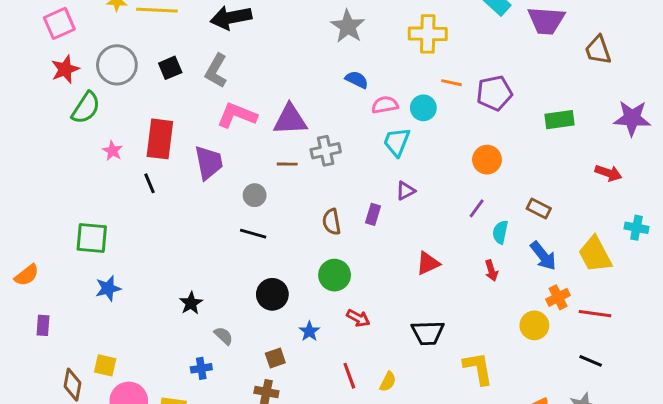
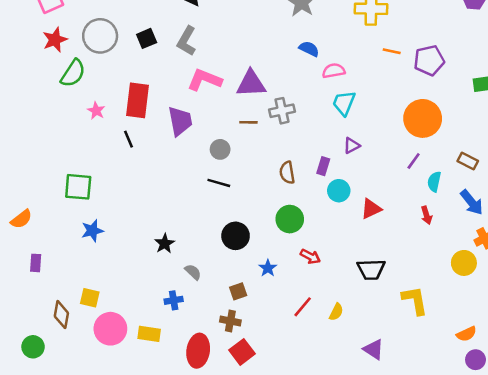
cyan circle: (423, 108) -> (339, 191), moved
orange circle: (487, 160) -> (423, 118), size x1.5
red line: (349, 376) -> (303, 307), turned 60

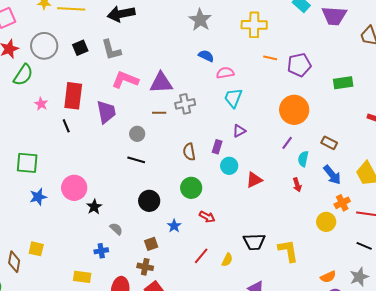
gray L-shape: (187, 41) -> (111, 50), turned -45
black trapezoid: (371, 269) -> (254, 242), moved
pink circle: (110, 329) -> (74, 188), moved

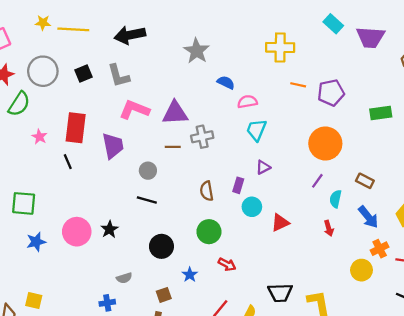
gray star: (200, 20) -> (197, 51), moved
black star: (94, 207) -> (110, 229), moved
gray semicircle: (116, 229) -> (124, 278), turned 120

